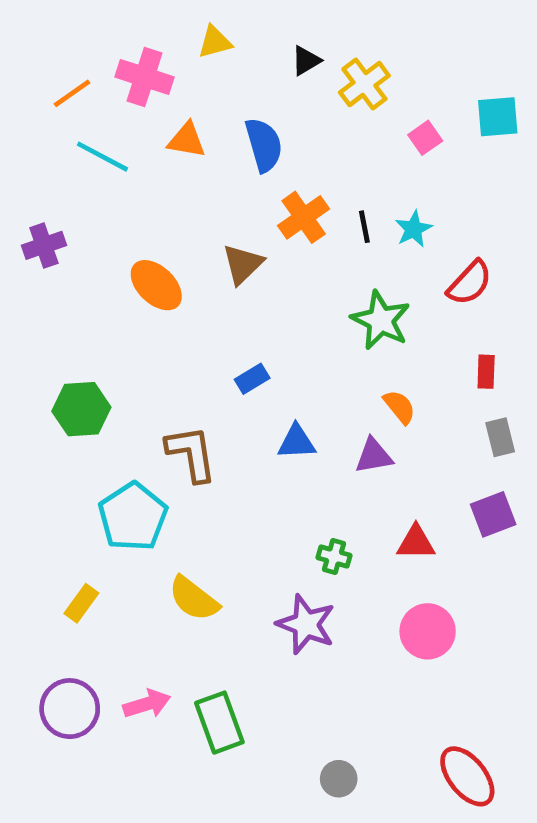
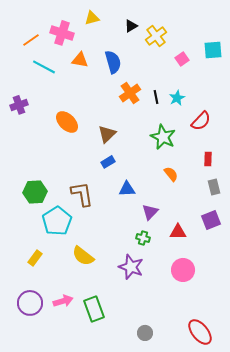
brown triangle: (243, 264) -> (107, 134), moved
green hexagon: (81, 409) -> (35, 192), moved
purple triangle: (374, 456) -> (150, 212), moved, turned -36

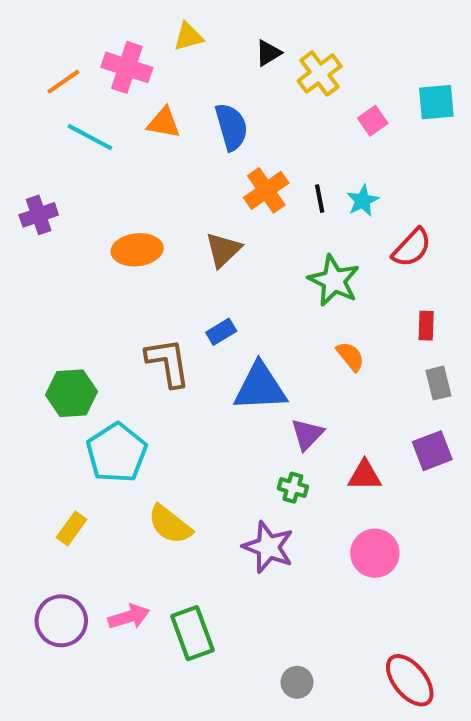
orange ellipse: (67, 122) -> (137, 250), turned -50
brown triangle: (107, 134) -> (223, 250), moved
blue triangle: (127, 189) -> (260, 387), size x1.6
brown L-shape: (82, 194) -> (168, 363), moved

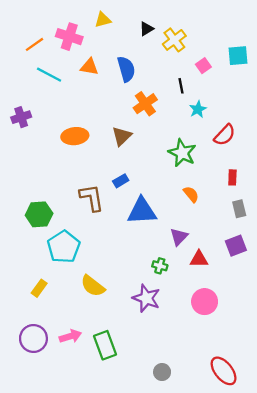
black line: (320, 199) -> (181, 86), moved
purple triangle: (307, 434) -> (179, 237), moved

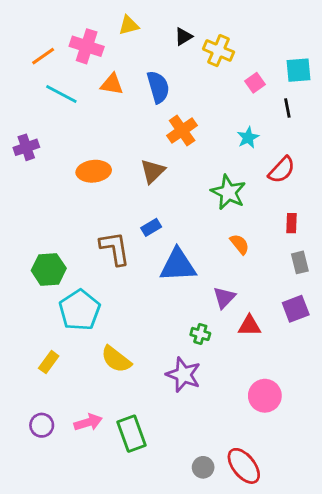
yellow cross: (174, 40) -> (219, 51), turned -30
black line: (181, 86) -> (287, 108), moved
pink circle: (205, 302) -> (265, 396), moved
purple circle: (33, 338) -> (42, 425), size x0.7
red ellipse: (224, 371) -> (244, 466), moved

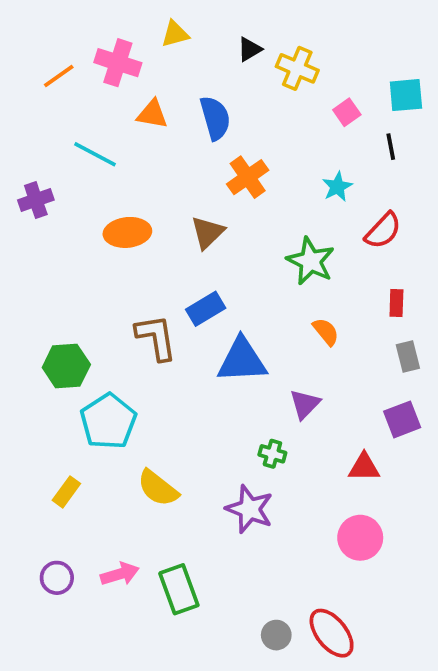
cyan line: (61, 94) -> (95, 154), moved
blue rectangle: (151, 227) -> (206, 309), size x1.4
red triangle: (249, 326) -> (364, 467), moved

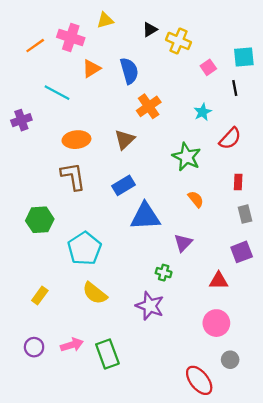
orange triangle: (152, 114) -> (91, 68), turned -42
brown L-shape: (156, 337) -> (73, 176), moved
cyan pentagon: (108, 421) -> (84, 248), moved
gray circle: (276, 635) -> (230, 360), moved

